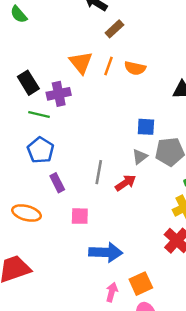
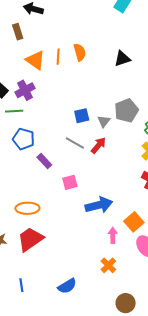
brown rectangle: (114, 29) -> (18, 32), moved, turned -49
orange semicircle: (135, 68) -> (80, 52), turned -102
blue square: (146, 127) -> (82, 116), moved
gray line: (99, 172) -> (75, 143), turned -54
orange ellipse: (27, 213) -> (27, 208), moved

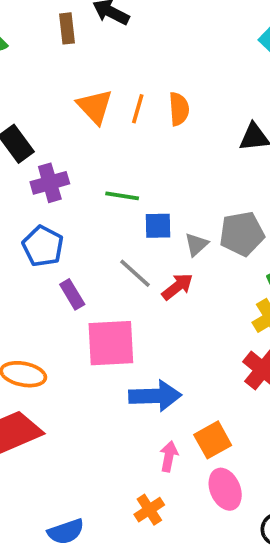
brown rectangle: (18, 32) -> (67, 28), moved
purple cross: (25, 90) -> (50, 183), moved
green line: (14, 111) -> (122, 196), moved
pink square: (70, 182) -> (111, 343), size x1.8

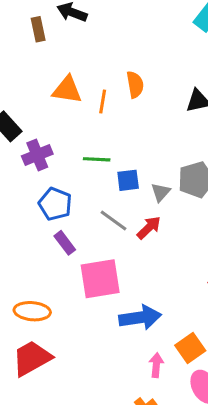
orange triangle: (95, 107) -> (67, 90), turned -32
orange line: (138, 109) -> (103, 101), moved
blue pentagon: (43, 246) -> (55, 204), moved

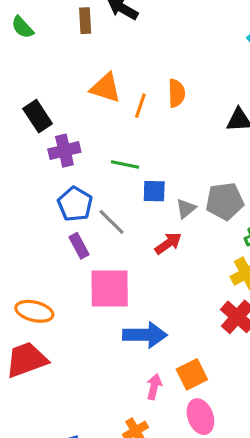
gray line: (114, 220) -> (111, 222), moved

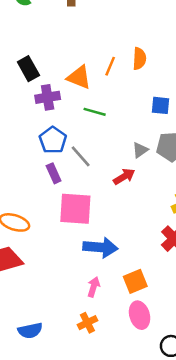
orange triangle: (106, 88) -> (79, 77), moved
blue square: (154, 191) -> (161, 105), moved
pink arrow: (154, 387) -> (94, 287), moved

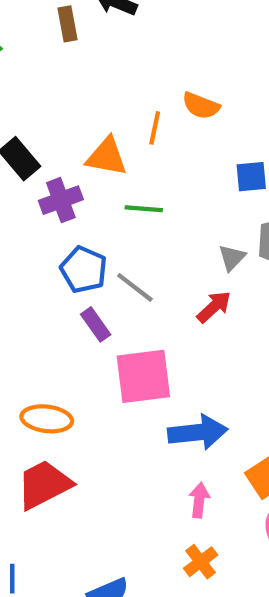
orange semicircle: (139, 59) -> (201, 106), turned 120

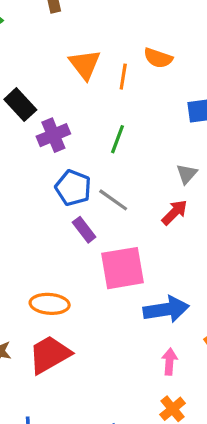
orange triangle: (107, 157) -> (85, 64), moved, turned 44
green line: (144, 209) -> (117, 139), turned -72

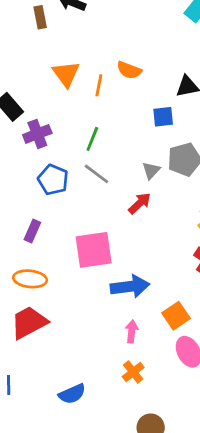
gray line: (113, 200) -> (96, 174), moved
purple rectangle: (84, 230) -> (32, 231), moved, turned 60

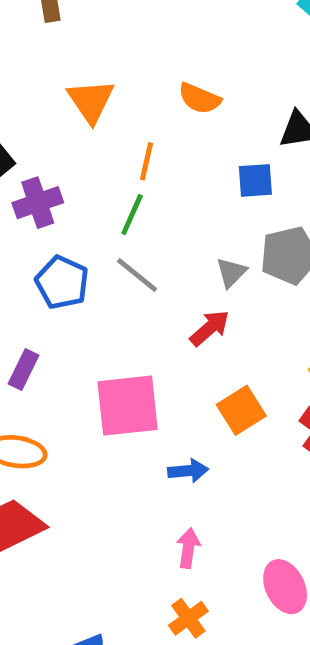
orange line: (99, 85) -> (146, 161), moved
blue arrow: (130, 286) -> (188, 471), size x0.6
orange square: (176, 316) -> (241, 410), moved

